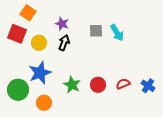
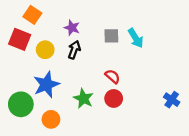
red semicircle: (123, 84) -> (112, 76), moved, turned 64

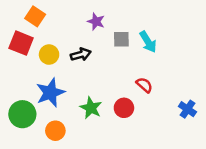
purple star: (72, 28) -> (96, 22), moved
black arrow: (74, 50) -> (81, 55), turned 54
red semicircle: (112, 76) -> (144, 85), moved

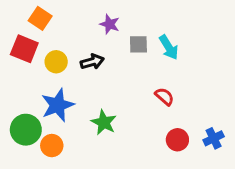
red circle: (124, 108) -> (177, 140), moved
blue cross: (187, 109) -> (214, 138), moved, turned 30
orange circle: (55, 131) -> (52, 146), moved

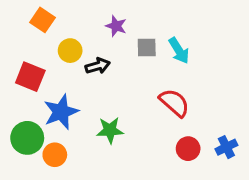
red square: (24, 49) -> (30, 77), moved
yellow circle: (56, 62) -> (70, 51), moved
red semicircle: (164, 96) -> (174, 103), size x1.5
green star: (104, 122) -> (110, 130), turned -30

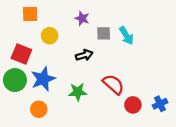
orange square: (43, 20) -> (30, 14), turned -35
black arrow: (98, 66) -> (84, 55), moved
red semicircle: (174, 103) -> (113, 84), moved
green circle: (27, 138) -> (15, 80), moved

